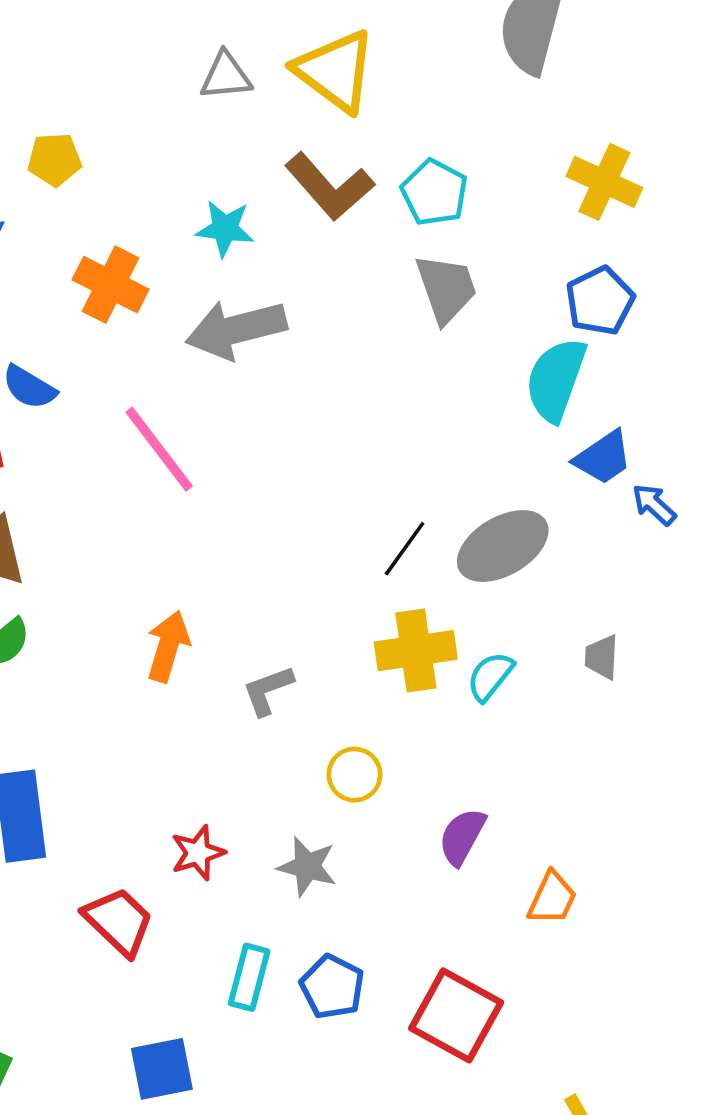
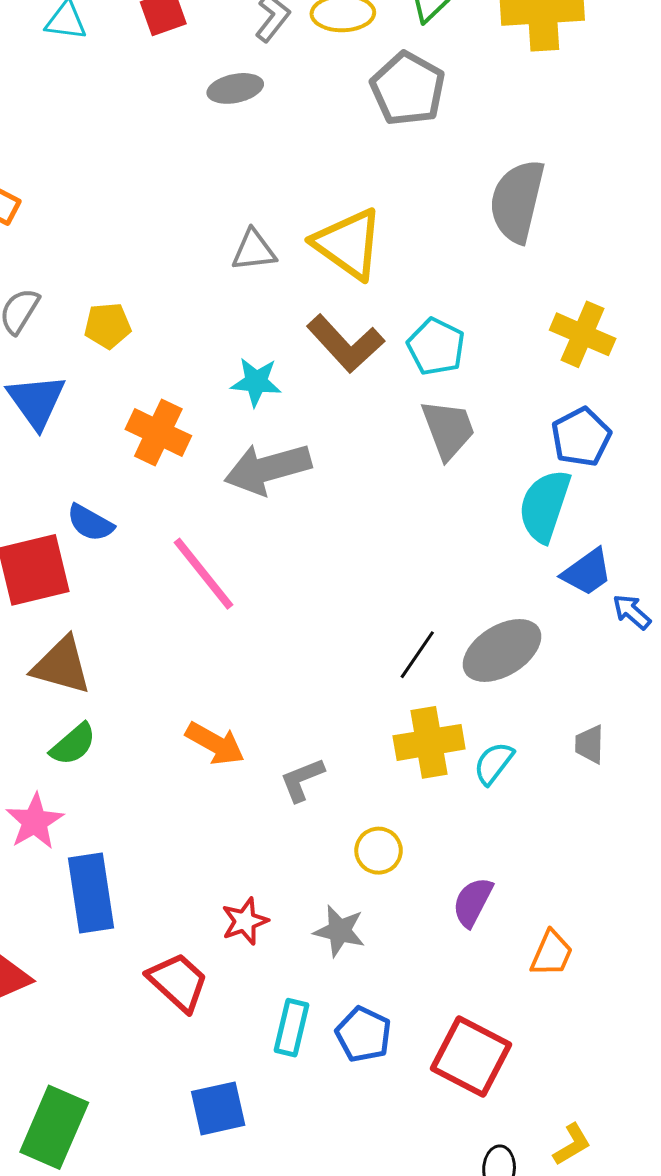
orange arrow: (168, 646) -> (215, 744), turned 104

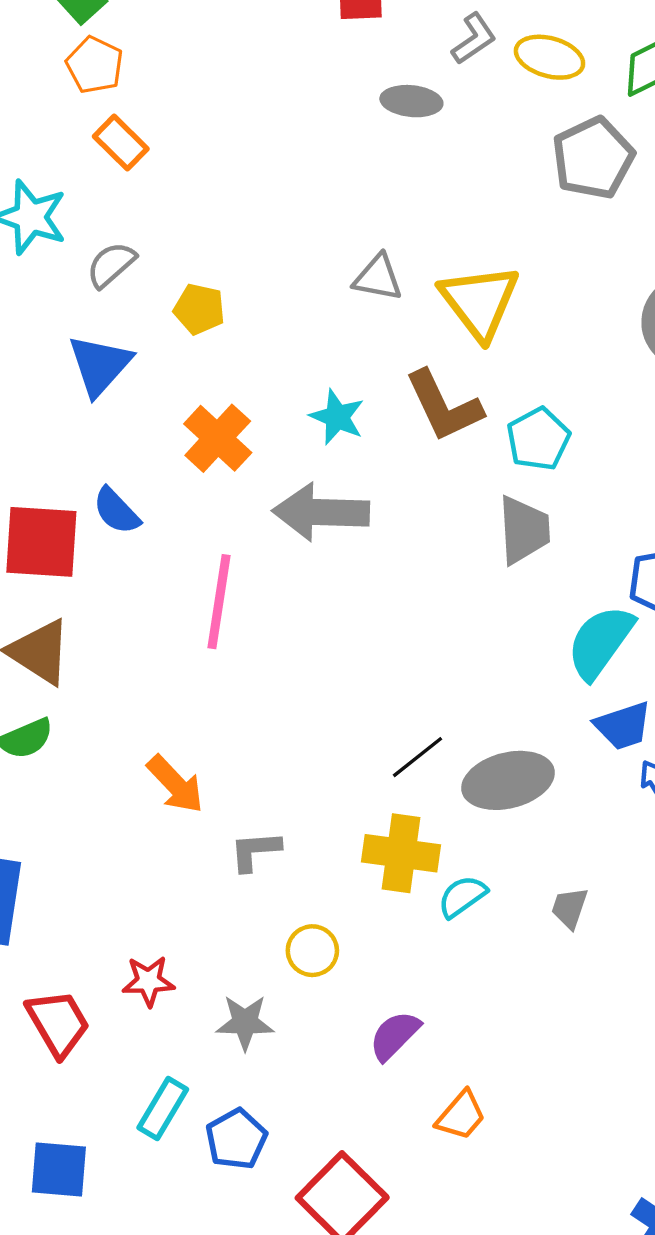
pink line: (204, 574) -> (219, 602), turned 30
gray star: (340, 931) -> (245, 1022), turned -30

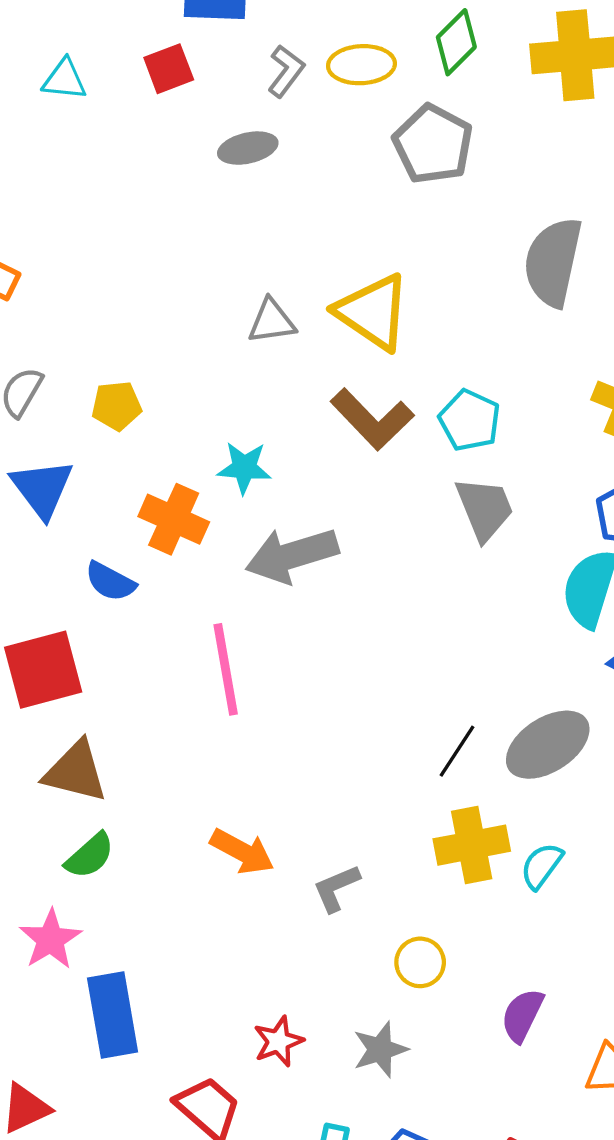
cyan star: (337, 417) -> (244, 468), moved
blue semicircle: (116, 511) -> (110, 582), moved

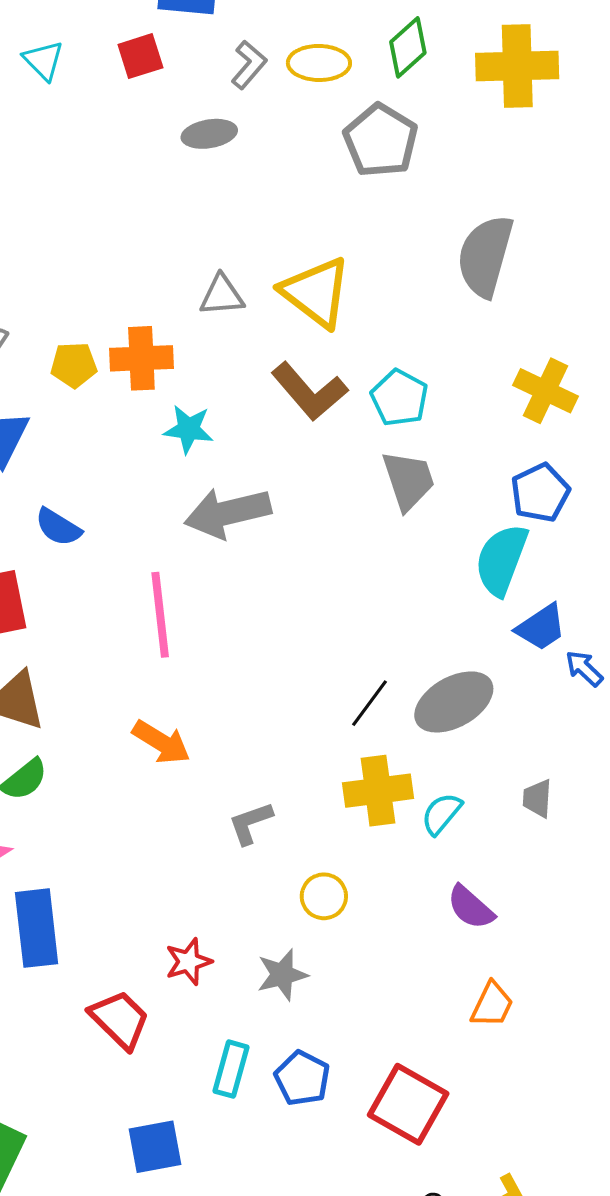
cyan triangle: (64, 80) -> (43, 60), turned 36
orange cross: (174, 519) -> (141, 358), moved, turned -30
orange arrow: (242, 852) -> (161, 742), moved
purple semicircle: (522, 1015) -> (471, 907), moved, turned -78

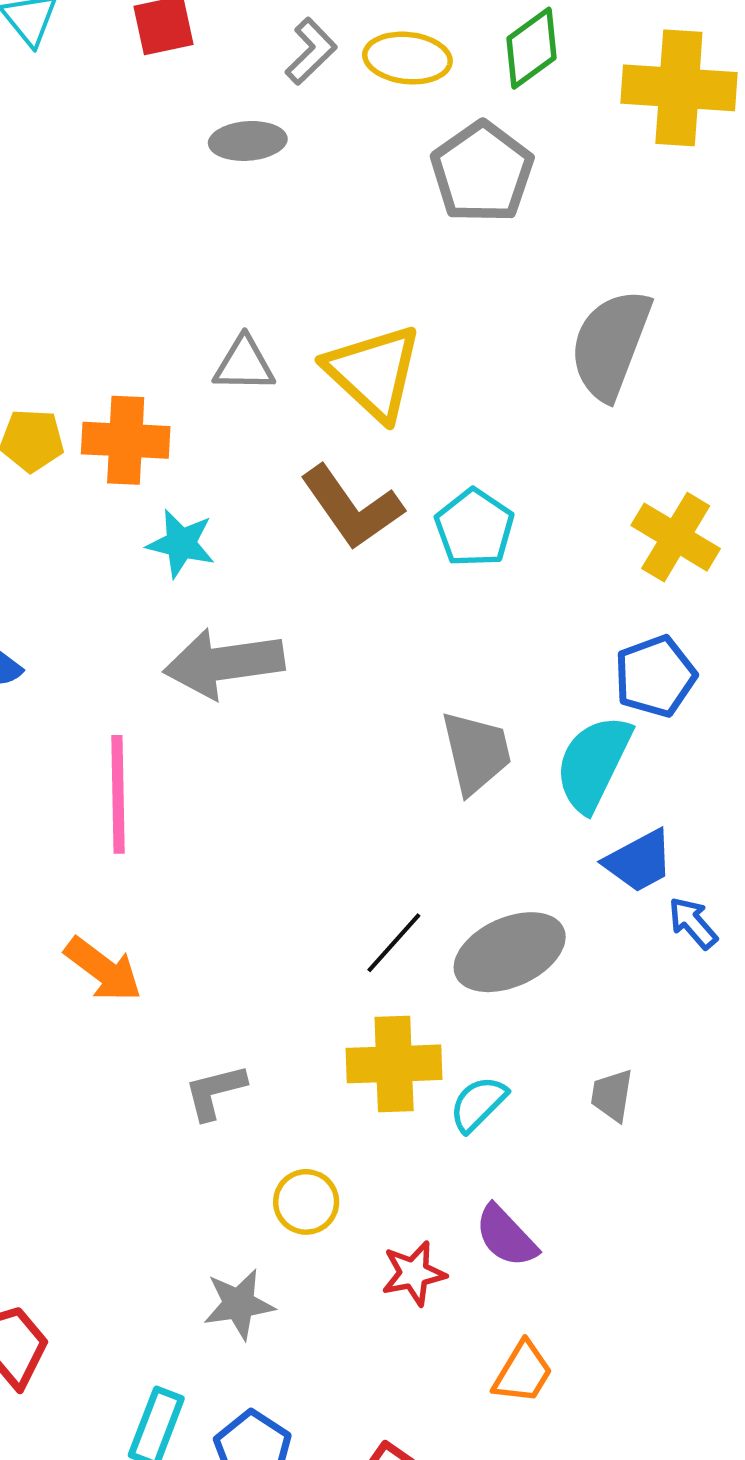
gray trapezoid: (408, 480) -> (476, 752), moved
red star: (189, 962) -> (414, 1273), moved

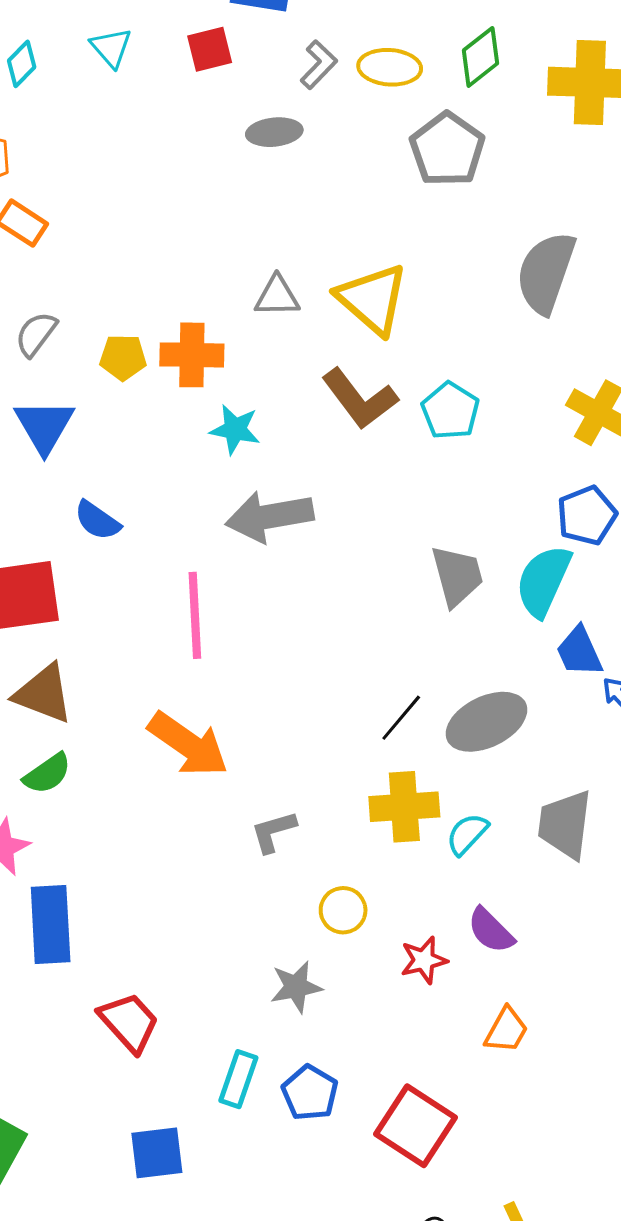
blue trapezoid: (639, 861) -> (579, 652), turned 96
orange arrow: (103, 969) -> (188, 744), size x1.4
gray trapezoid: (612, 1095) -> (565, 824), size x1.8

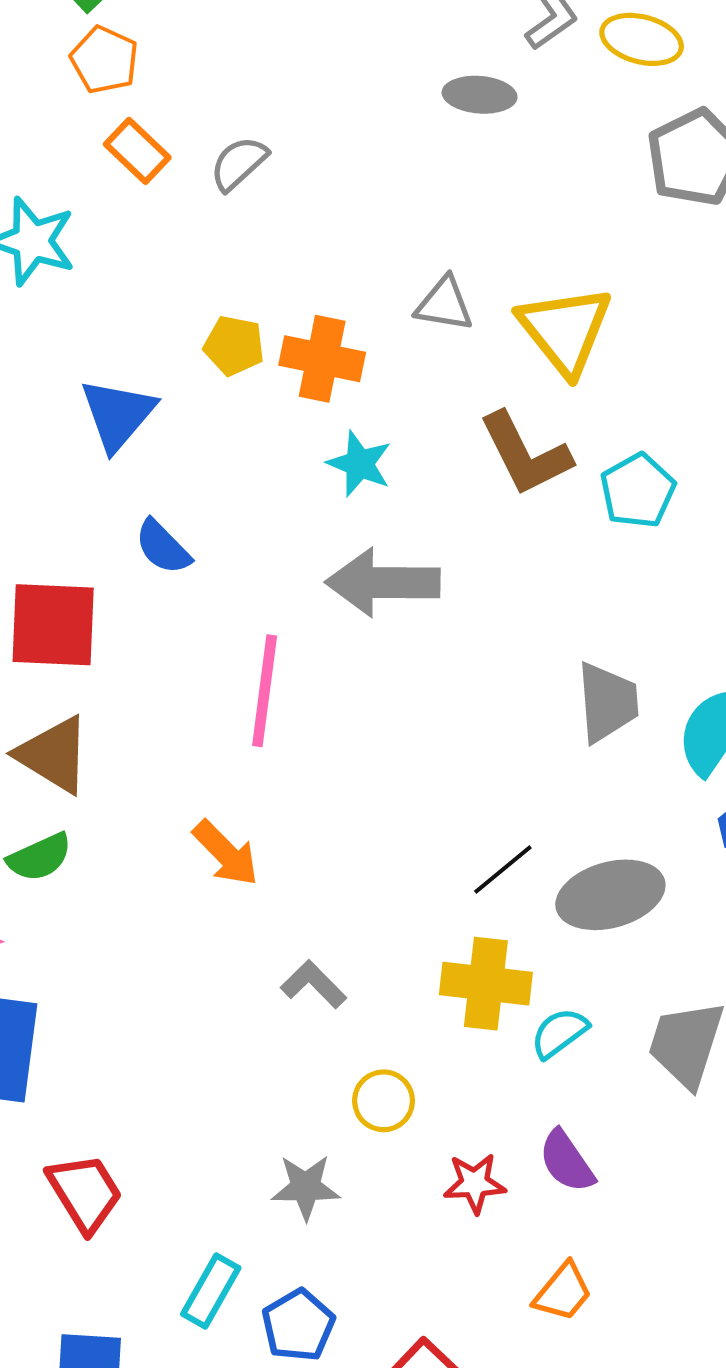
gray semicircle: (36, 334) -> (239, 163), moved
orange arrow: (188, 744) -> (226, 853), size x0.7
gray L-shape: (273, 832) -> (313, 984), turned 51

